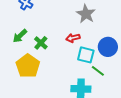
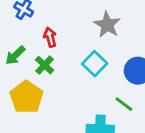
red arrow: (73, 38) -> (50, 37), moved, turned 88
cyan square: (86, 55) -> (95, 64), moved, turned 30

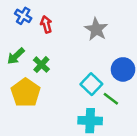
red arrow: (50, 37) -> (46, 24), moved
cyan square: (95, 64) -> (91, 84), moved

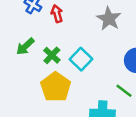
cyan square: (91, 84) -> (81, 59), moved
yellow pentagon: (26, 93) -> (56, 87), moved

